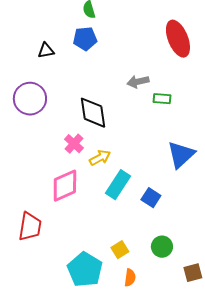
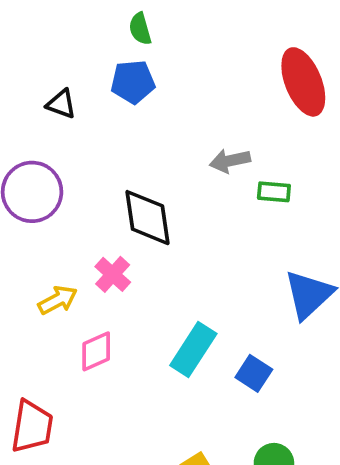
black triangle: (46, 51) -> (61, 104), turned 30
yellow arrow: (100, 158) -> (58, 300), moved
pink diamond: (65, 186) -> (96, 351), size x0.7

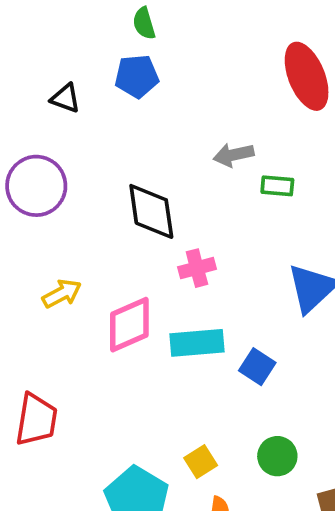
pink cross: (113, 274) -> (197, 268), moved, turned 33
cyan rectangle: (193, 350) -> (197, 343), turned 52
pink diamond: (96, 351) -> (129, 325), moved, size x1.4

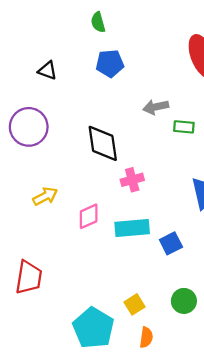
blue pentagon: (137, 76) -> (110, 63), moved
pink diamond: (129, 325) -> (89, 216), size x0.7
blue square: (257, 367) -> (171, 243), turned 30

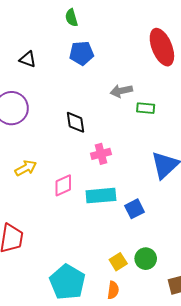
black diamond: (103, 143) -> (76, 122), size x0.7
yellow square: (135, 304) -> (118, 262), moved

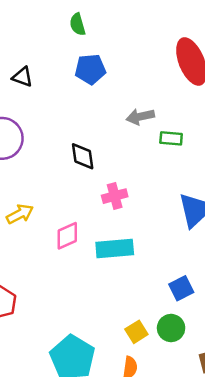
blue square: (134, 209) -> (181, 288), moved

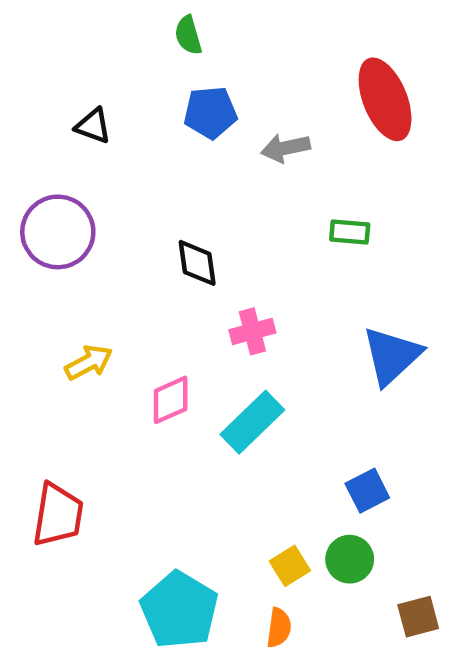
gray arrow: (140, 117) -> (286, 148), moved
cyan rectangle: (115, 249) -> (252, 422), turned -39

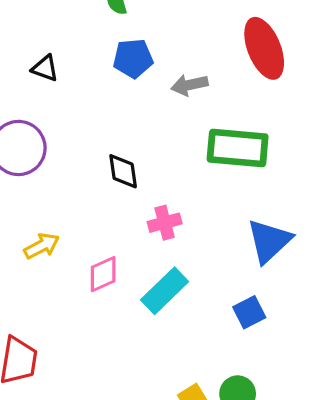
green rectangle: (350, 232) -> (238, 148), size x2.0
blue square: (367, 491) -> (249, 312), moved

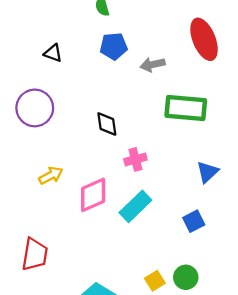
blue triangle: (269, 241) -> (207, 172), size x0.7
pink diamond: (103, 274) -> (93, 195), size x1.4

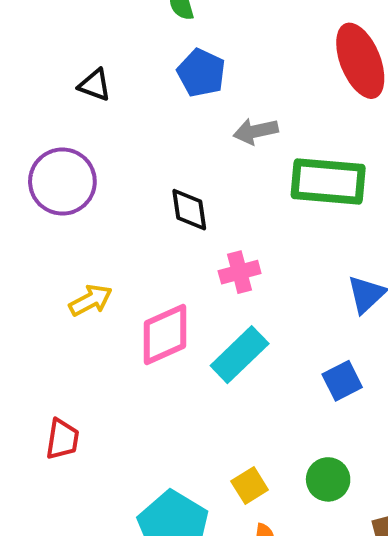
blue pentagon: (114, 46) -> (201, 73), turned 30
gray arrow: (153, 64) -> (256, 131), moved
red trapezoid: (35, 254) -> (62, 439), size x0.7
yellow square: (155, 281) -> (250, 485), moved

